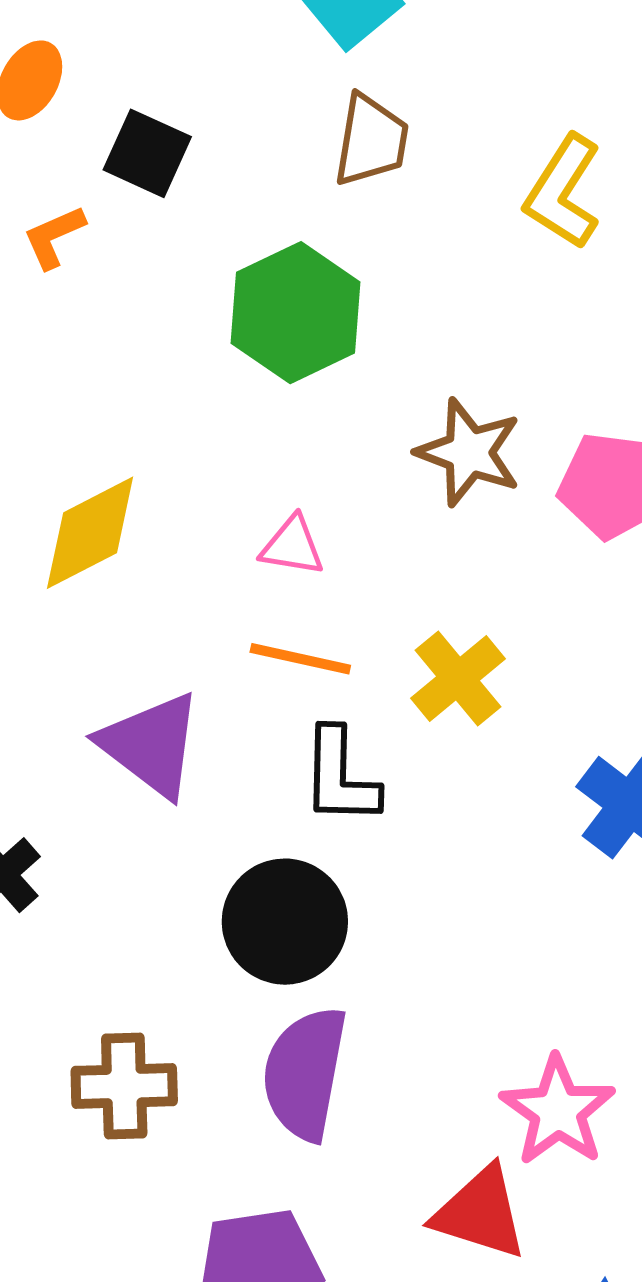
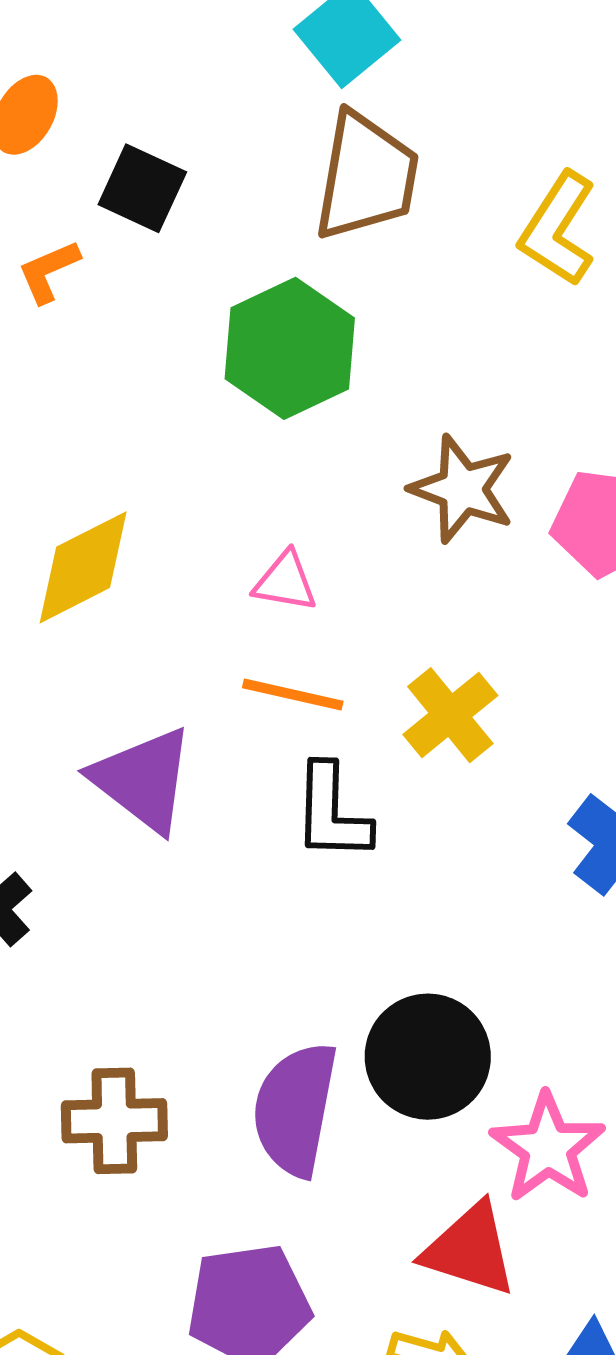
brown trapezoid: (371, 140) -> (366, 177), size x1.4
black circle: (285, 922) -> (428, 1057), moved

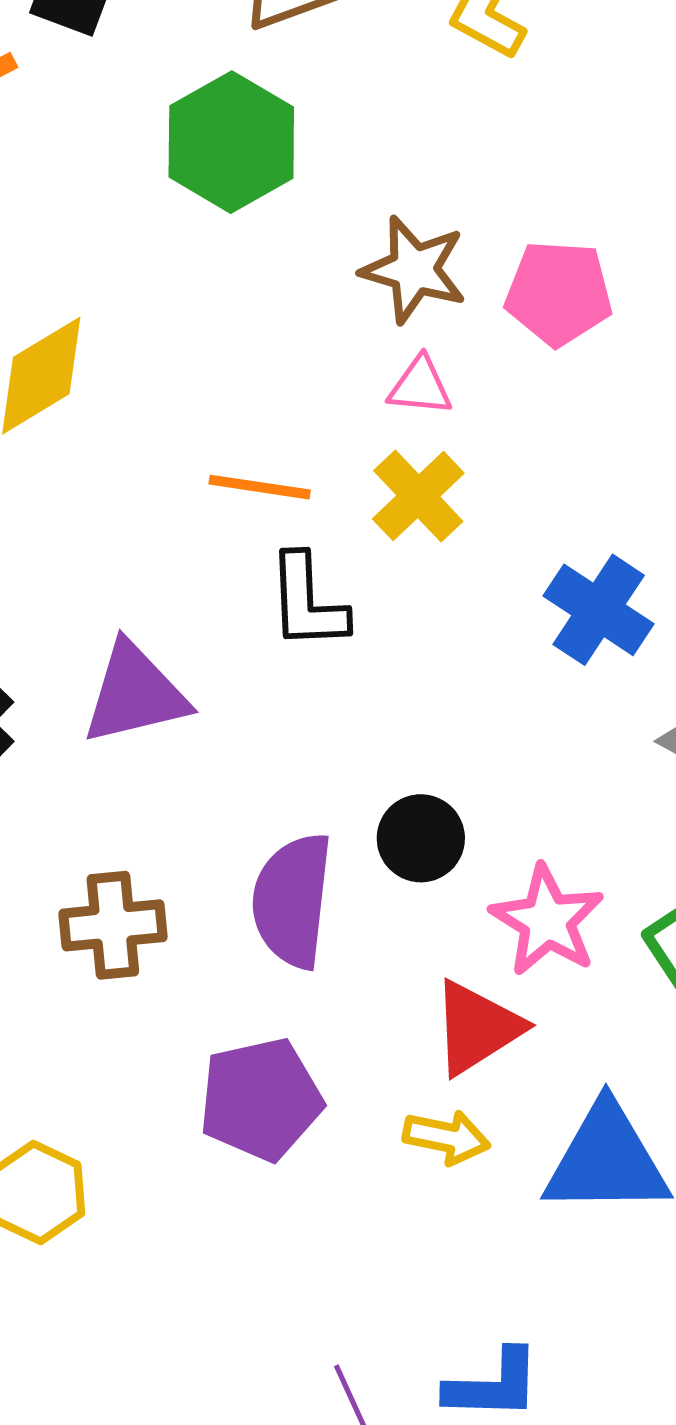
pink triangle: (285, 582) -> (420, 386), moved
purple triangle: (143, 780) -> (135, 693), moved, turned -47
black circle: (428, 1057) -> (421, 838), size x0.7
red triangle: (470, 1250) -> (477, 1028), turned -46

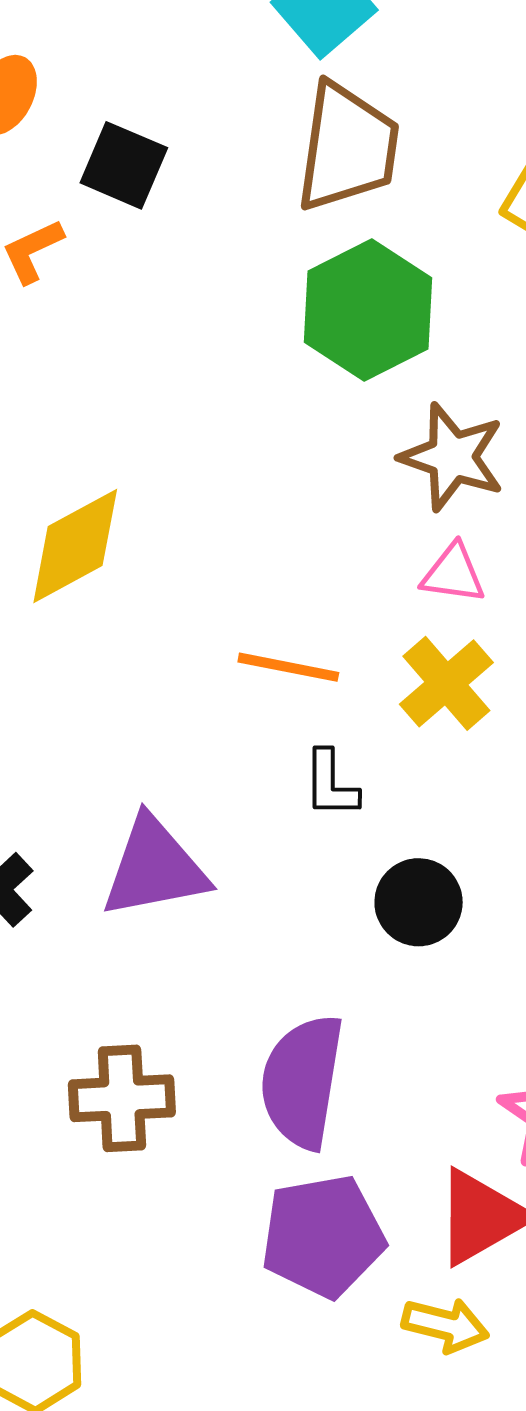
green hexagon: (231, 142) -> (368, 310), moved
black L-shape: (307, 602) -> (331, 784), size x0.7
black circle: (421, 838) -> (419, 902), moved
purple pentagon: (261, 1099) -> (323, 1236), moved

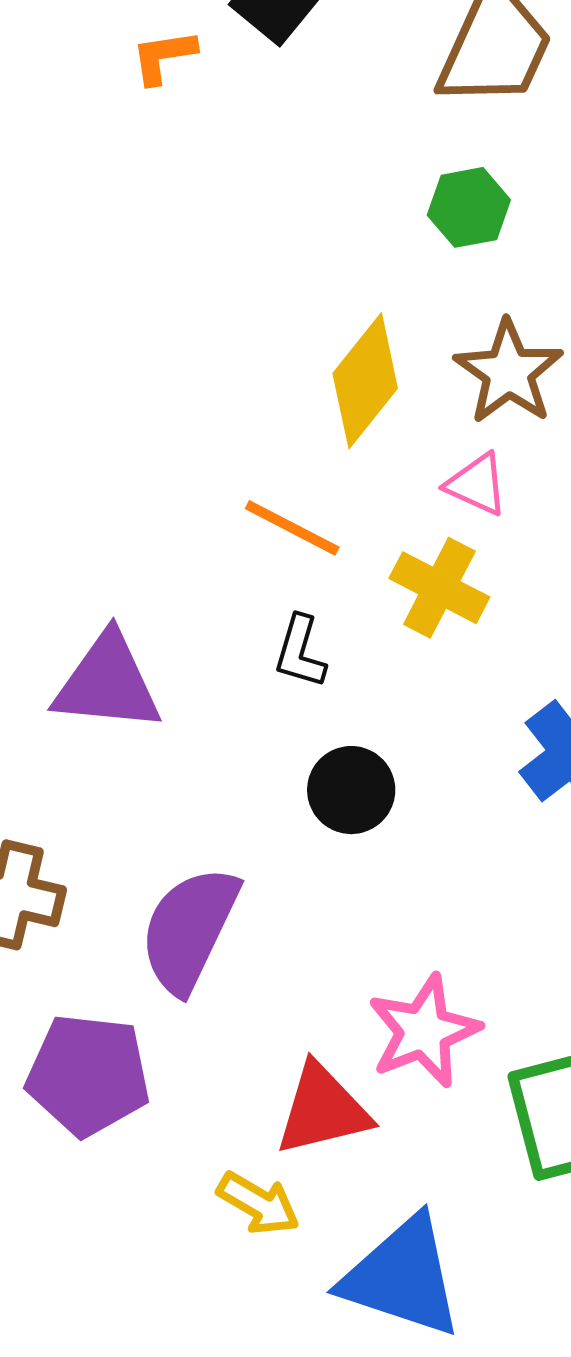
green hexagon: (368, 310) -> (469, 207), size x0.6
yellow diamond: (75, 546) -> (365, 381), moved, turned -39
yellow cross: (446, 683) -> (439, 588), turned -38
purple pentagon: (323, 1236) -> (88, 1075), moved

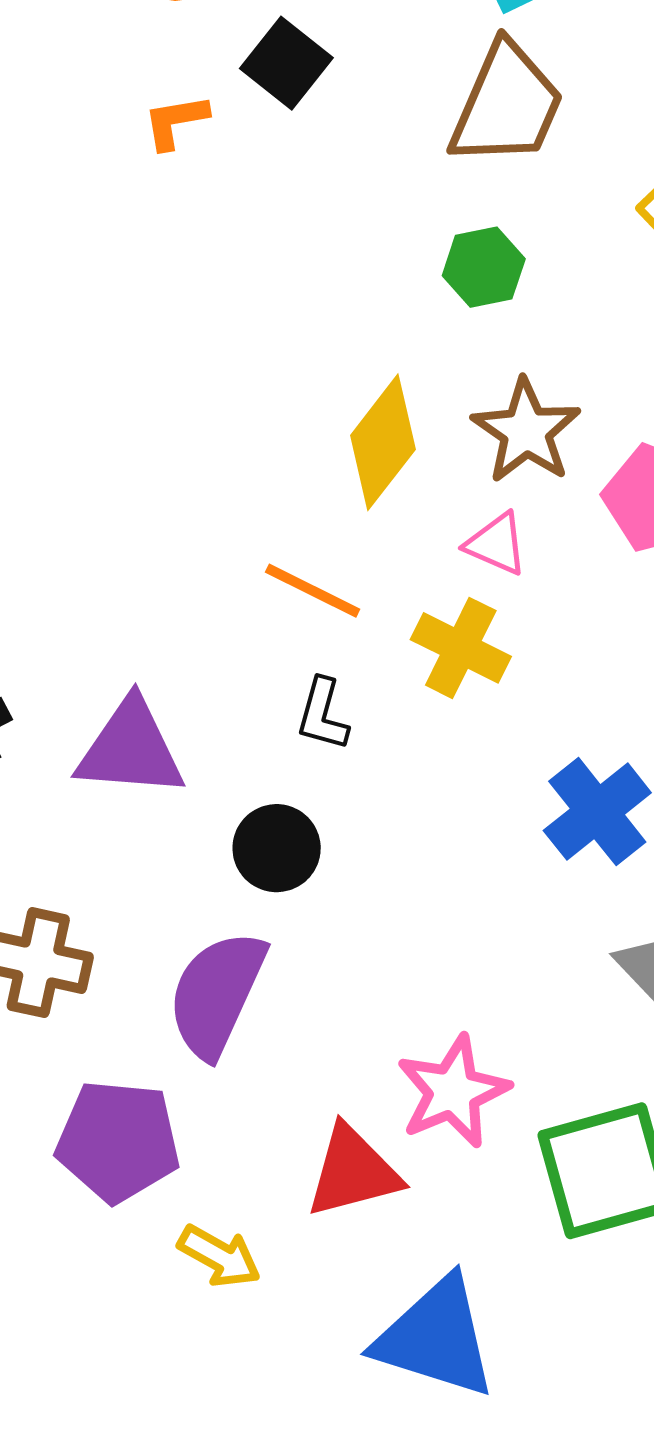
black circle: (351, 790) -> (277, 848), moved
yellow arrow: (258, 1203) -> (219, 1256), moved

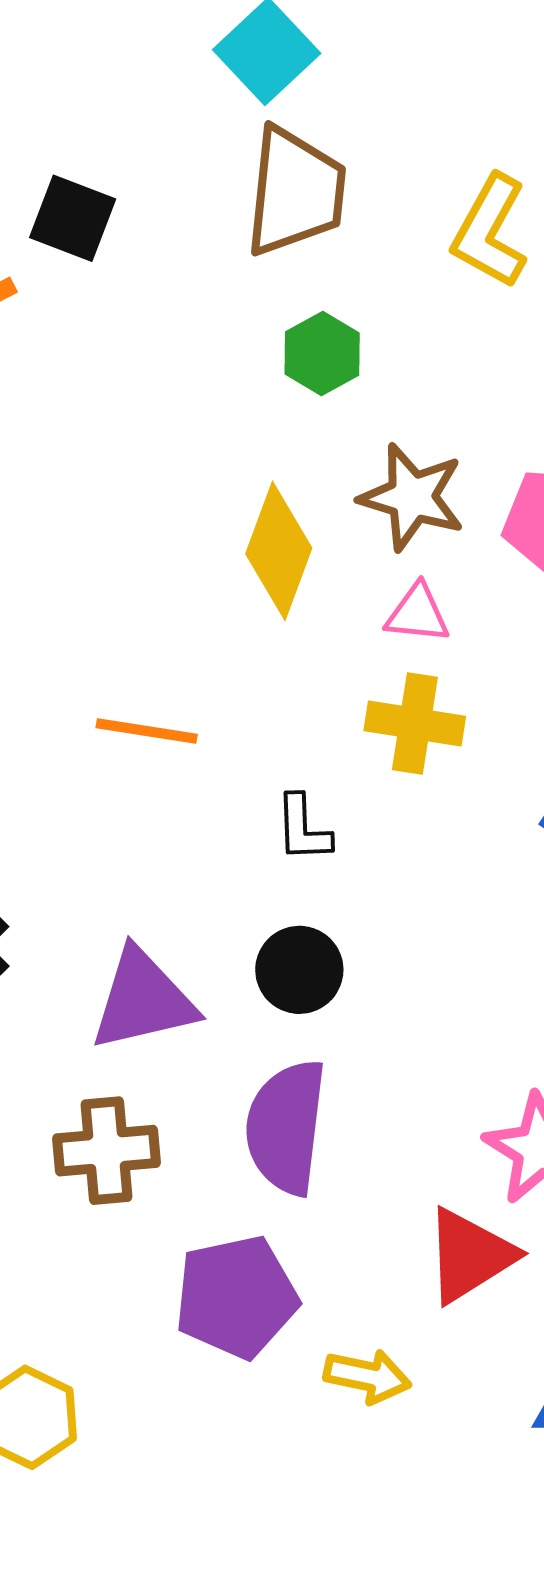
orange line: (313, 591) -> (147, 731), moved
purple triangle: (131, 749) -> (143, 1000), moved

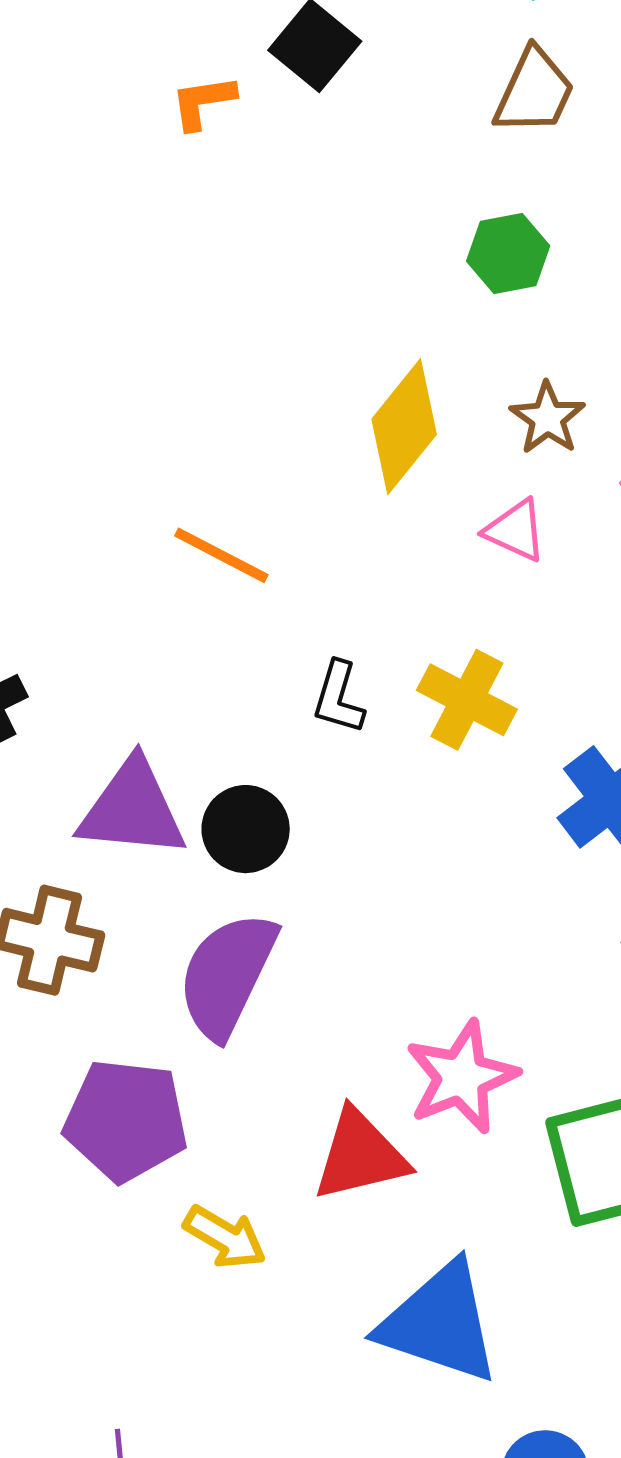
brown trapezoid: (295, 192) -> (534, 92), size x0.7
brown star: (412, 497) -> (547, 418), size x0.7
yellow cross: (415, 723) -> (467, 700), moved
black circle: (299, 970) -> (246, 829), moved

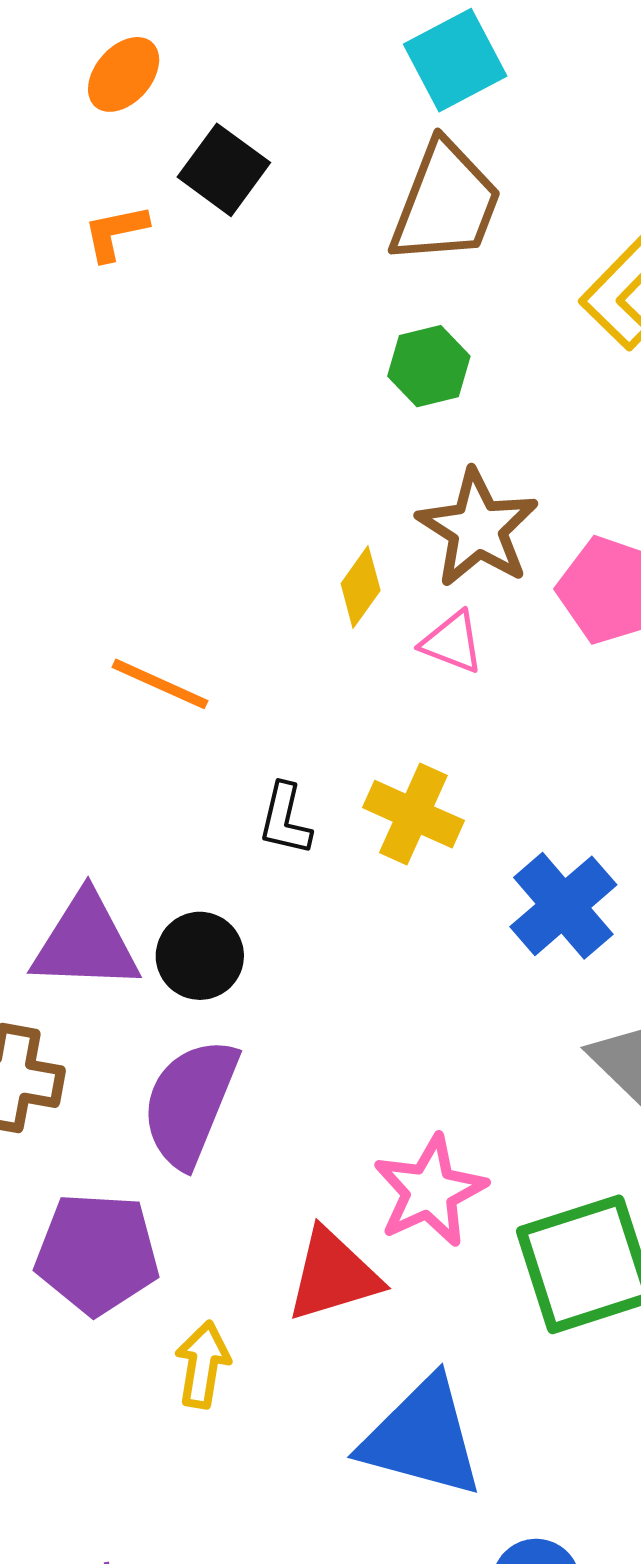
brown trapezoid: (534, 92) -> (446, 203), size x1.4
brown star: (547, 418) -> (478, 528), size x1.6
yellow diamond: (404, 427) -> (361, 587), moved, size x0.6
yellow arrow: (225, 1237) -> (203, 1365), turned -108

